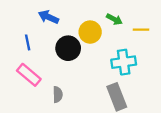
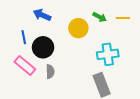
yellow line: (141, 30) -> (123, 18), moved
black circle: (68, 48) -> (43, 47), moved
gray semicircle: (58, 94) -> (50, 72), moved

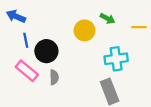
blue arrow: (42, 15) -> (16, 16), moved
yellow line: (123, 18) -> (139, 27), moved

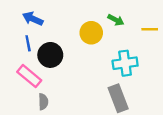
blue arrow: (16, 16) -> (33, 19), moved
gray semicircle: (54, 77) -> (43, 102), moved

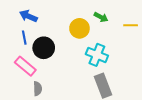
cyan cross: (125, 63) -> (97, 55), moved, turned 30

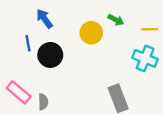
blue arrow: (28, 16) -> (44, 19), moved, turned 30
cyan cross: (97, 55) -> (145, 58), moved
pink rectangle: (25, 66) -> (19, 92), moved

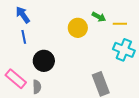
blue arrow: (44, 19) -> (23, 15), moved
yellow line: (150, 29) -> (120, 24), moved
black circle: (50, 55) -> (44, 61), moved

